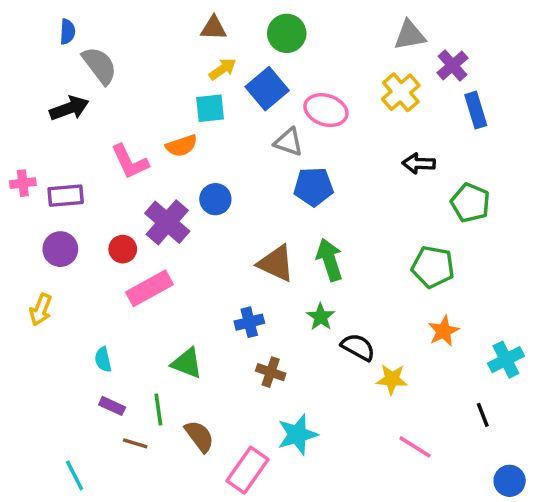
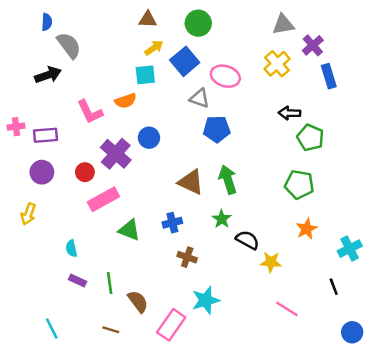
green pentagon: (470, 203) -> (310, 138), moved
green triangle: (187, 363) -> (129, 230), moved
brown line: (135, 443) -> (111, 330), moved

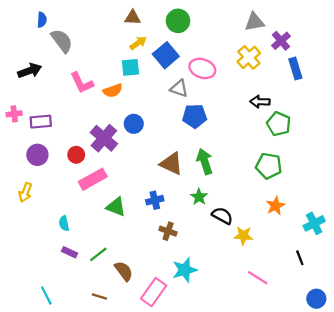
black arrow: (48, 75) -> (30, 71), moved
pink L-shape: (90, 112) -> (82, 83), moved
green line: (110, 283) -> (98, 254), turned 60

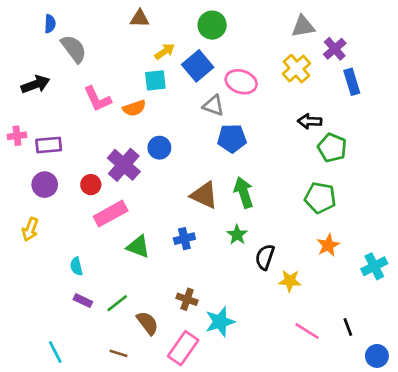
brown triangle: (133, 18) -> (140, 18), moved
black semicircle: (222, 216) -> (265, 257), turned -100
brown cross: (168, 231) -> (187, 299), moved
black line: (300, 258) -> (348, 327), moved

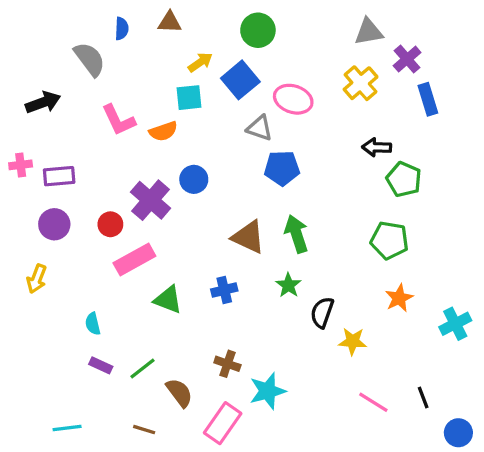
blue semicircle: (50, 24) -> (122, 29), moved
cyan line: (55, 352) -> (67, 428), turned -70

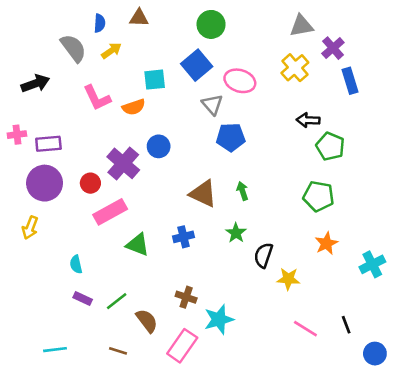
yellow arrow: (200, 62) -> (111, 51), moved
gray triangle: (260, 128) -> (212, 104), turned 30
purple circle: (54, 224) -> (45, 183), size x1.4
green arrow: (296, 234) -> (242, 191), size x0.6

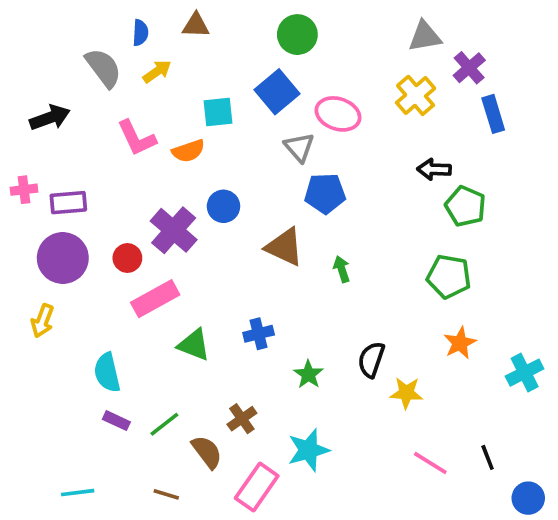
brown triangle: (203, 194) -> (284, 247), moved
green star: (236, 233) -> (308, 374), moved
cyan semicircle: (76, 264) -> (107, 373), size x1.5
brown cross: (186, 297) -> (242, 419), moved, turned 36

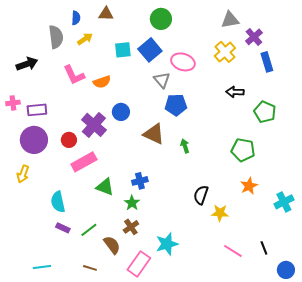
gray semicircle: (103, 68) -> (56, 37), turned 30
cyan square: (218, 112) -> (123, 50), moved
green pentagon: (465, 206) -> (265, 112), moved
green star: (308, 374) -> (132, 203), moved

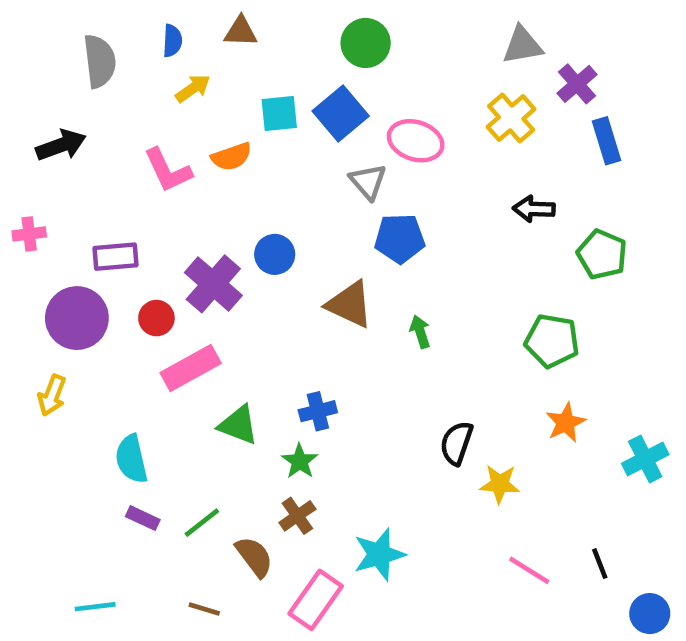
gray semicircle: (56, 37) -> (100, 61), moved
orange semicircle: (102, 82) -> (231, 157), moved
purple rectangle: (37, 110) -> (116, 257), moved

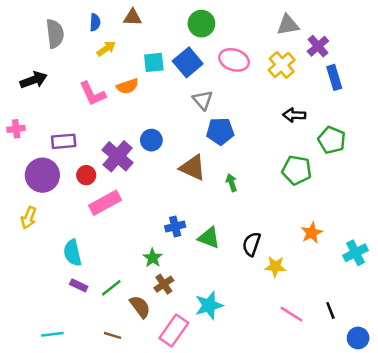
pink ellipse: (416, 141) -> (234, 60), moved
green pentagon: (552, 341) -> (297, 170), moved
green triangle: (238, 425) -> (209, 238), moved
green star: (300, 461) -> (153, 258), moved

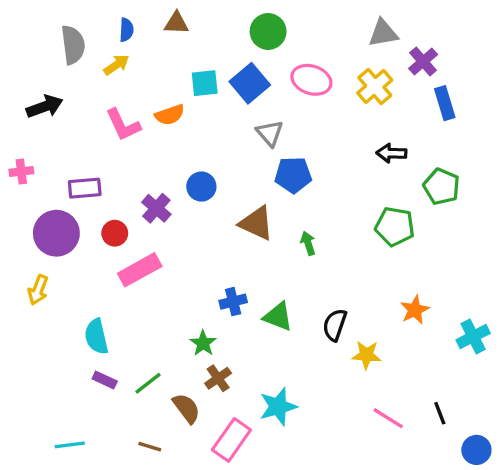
yellow arrow: (106, 49) -> (116, 65), moved
purple cross: (118, 156) -> (156, 208), size x0.7

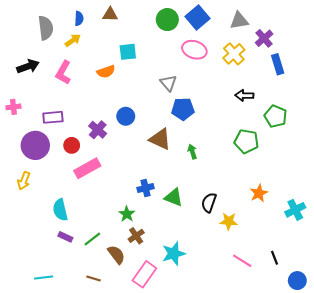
blue square: (250, 83) -> (197, 17), moved
pink L-shape: (123, 125) -> (63, 73), moved, turned 55

